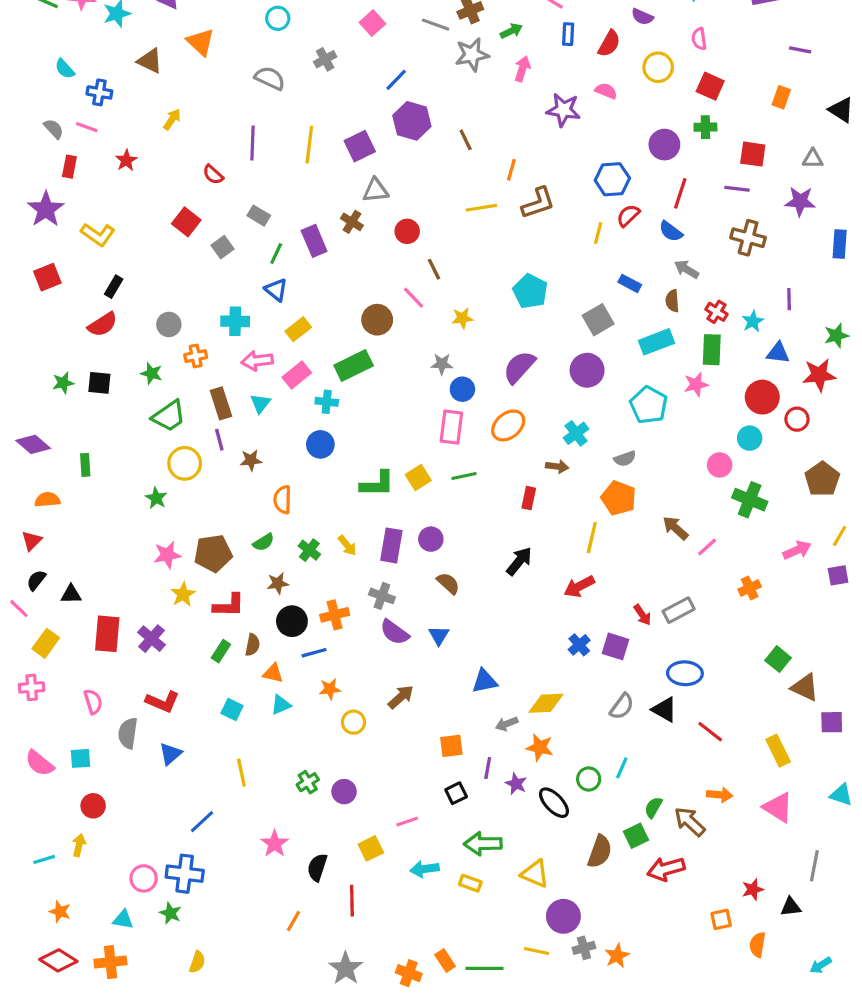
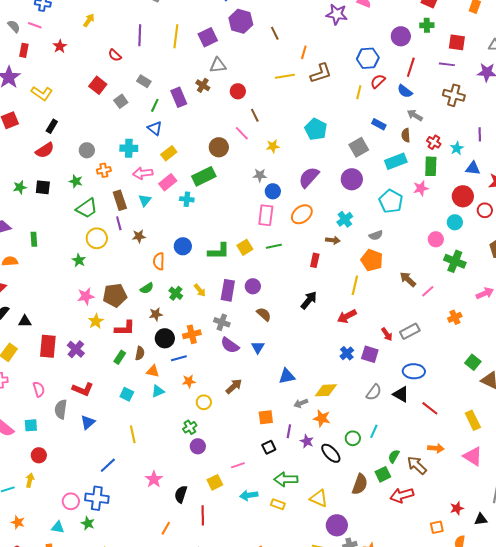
blue circle: (320, 444) -> (183, 246), moved
green cross: (308, 782) -> (190, 427), moved

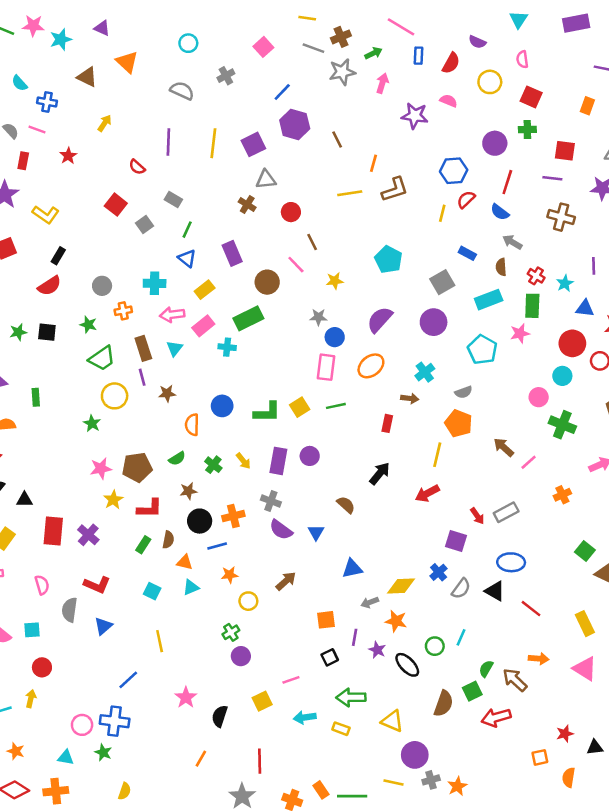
purple rectangle: (179, 97) -> (232, 253), moved
brown semicircle: (264, 314) -> (346, 505), moved
blue cross: (347, 353) -> (439, 572), moved
red line: (203, 515) -> (260, 761), moved

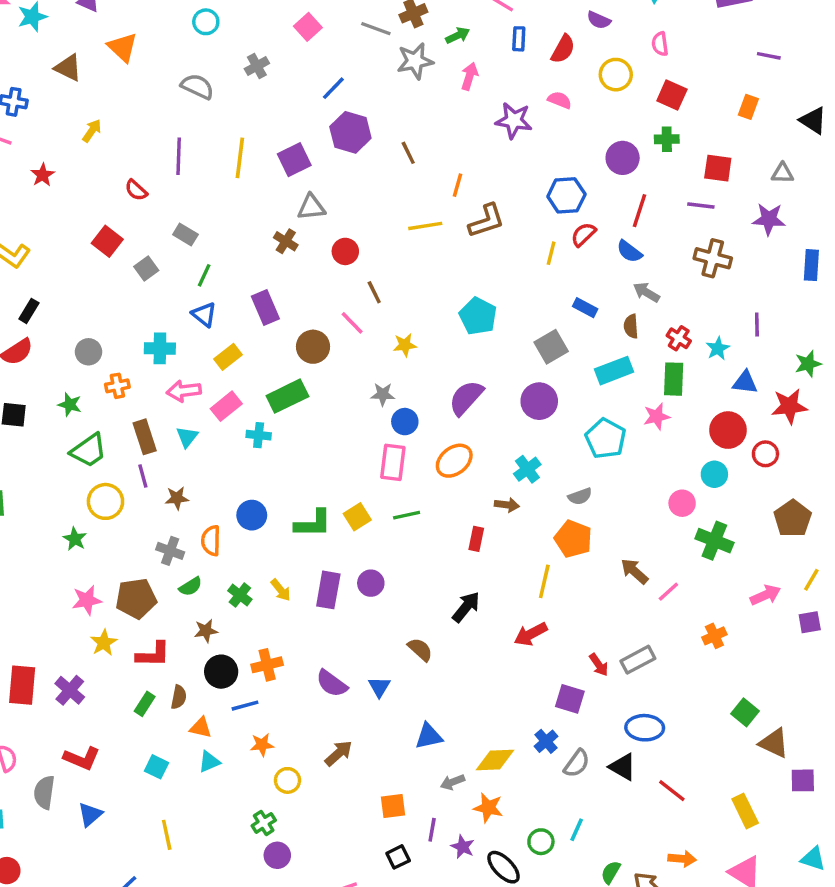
gray cross: (271, 501) -> (170, 551), moved

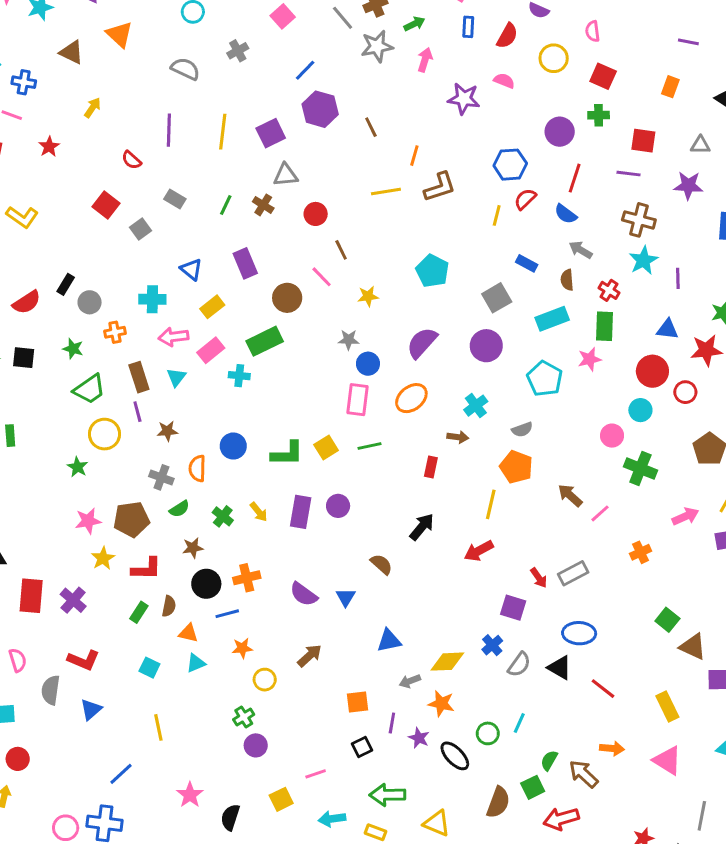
gray line: (376, 29) -> (343, 18), turned 30
green line: (204, 275) -> (226, 205), moved
black rectangle: (29, 311) -> (66, 284), moved
cyan star: (718, 348) -> (643, 260), moved, size x1.4

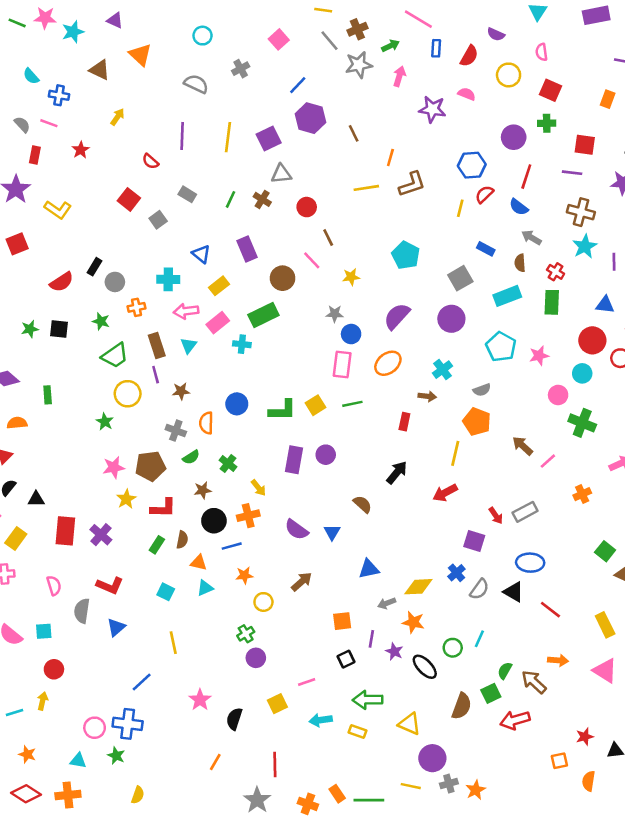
pink star: (590, 359) -> (539, 356), moved
yellow arrow: (259, 512) -> (258, 488), moved

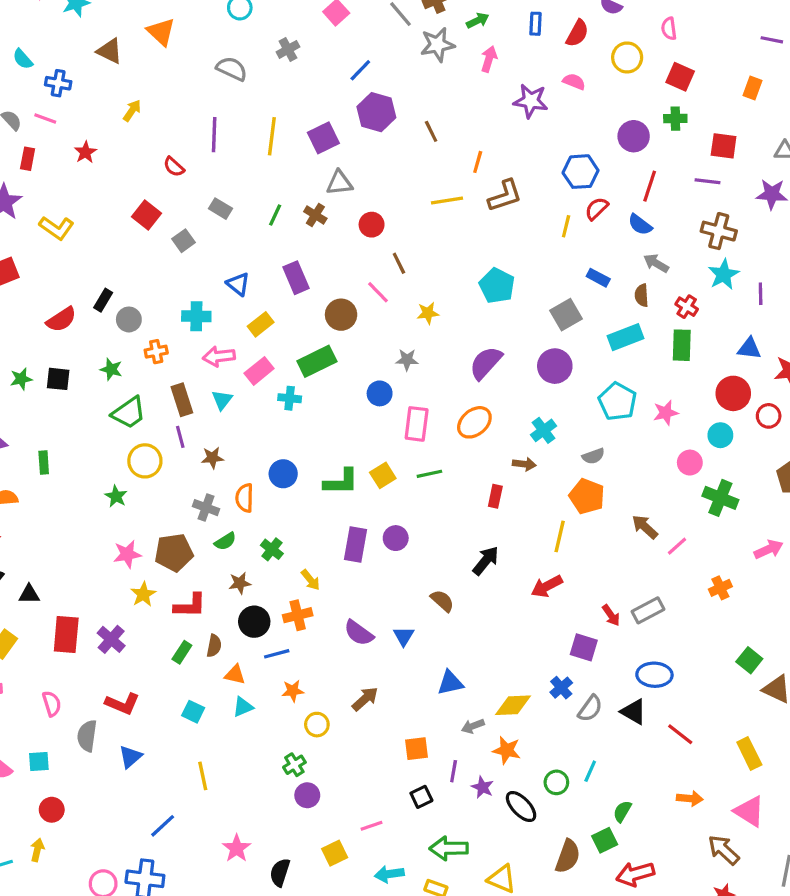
blue circle: (351, 334) -> (380, 393), moved
brown arrow: (534, 682) -> (724, 850), moved

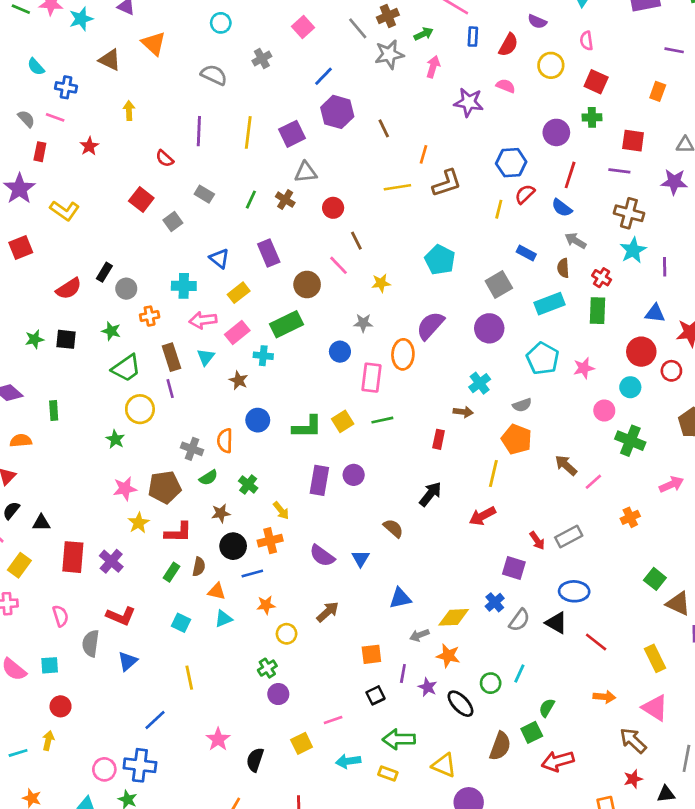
yellow arrow: (132, 111) -> (129, 111), turned -36
orange ellipse: (474, 422) -> (403, 354), moved, turned -48
brown star: (212, 458) -> (239, 380), moved, turned 30

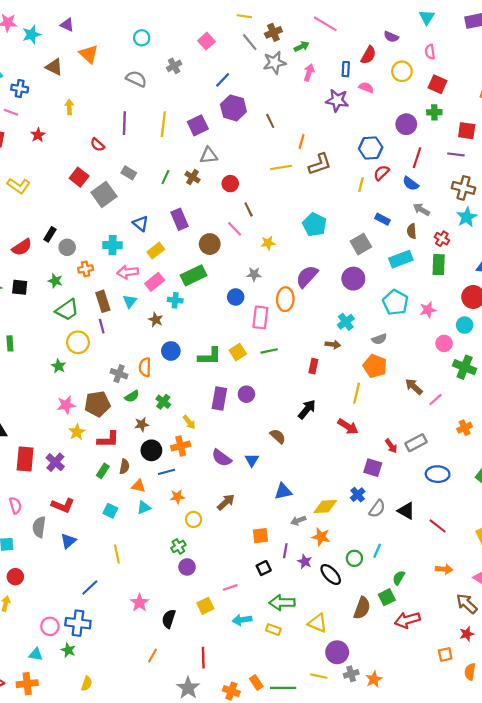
blue rectangle: (473, 37) -> (346, 69), moved
gray square: (173, 221) -> (104, 194), size x1.6
red arrow: (482, 516) -> (348, 427), turned -120
blue ellipse: (574, 591) -> (438, 474), moved

